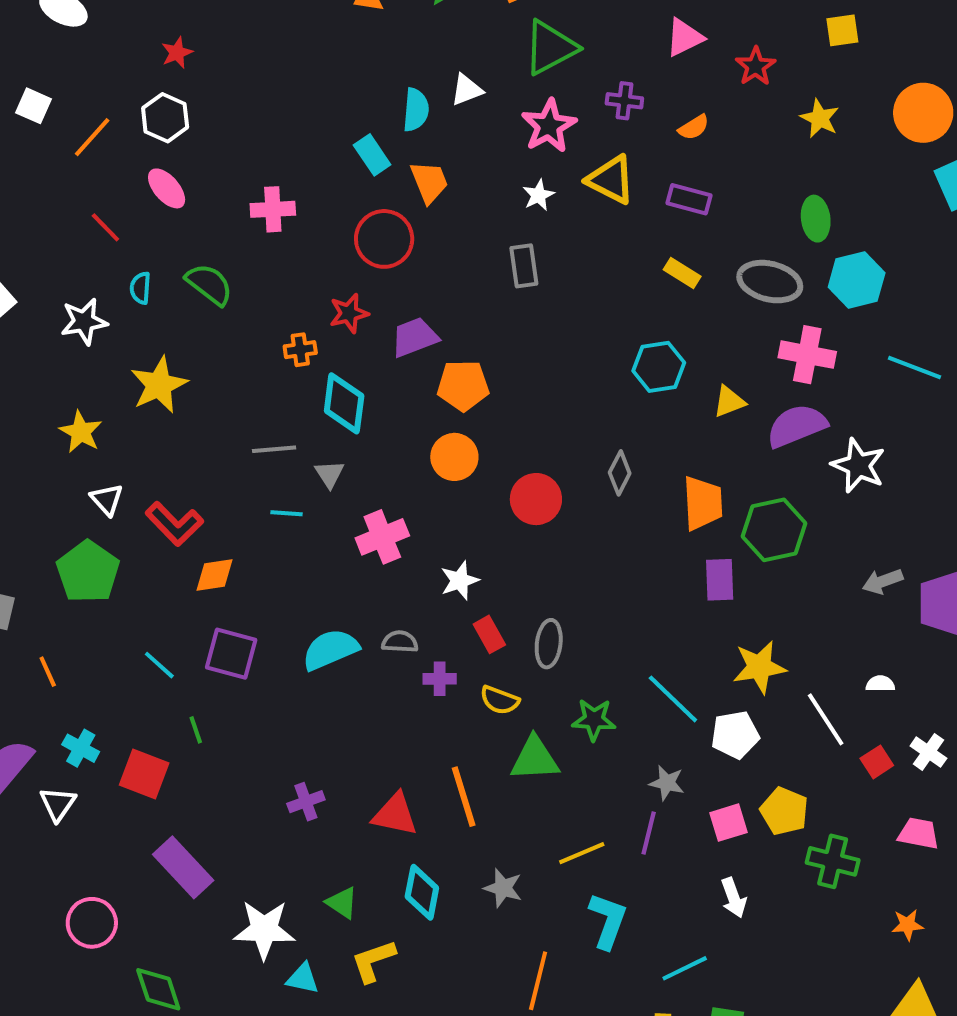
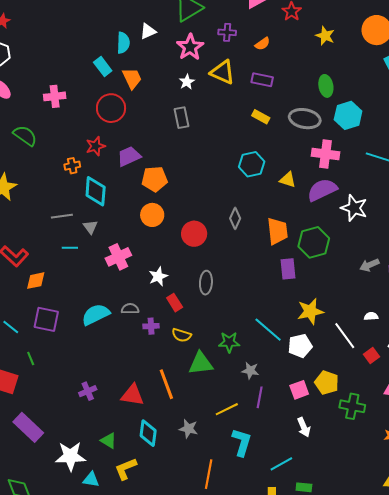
yellow triangle: (729, 402) -> (288, 180), turned 42
gray ellipse: (549, 644) -> (206, 283), moved
gray star: (667, 783) -> (250, 371), moved

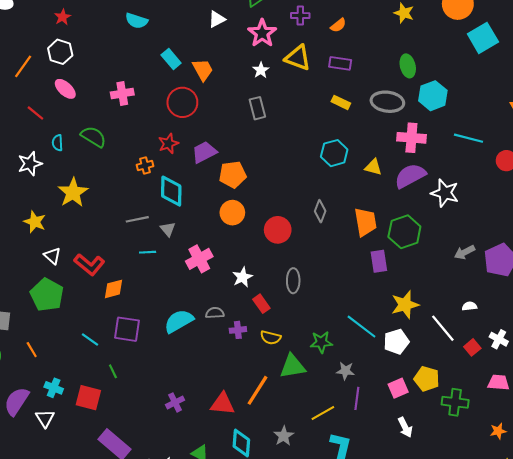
cyan semicircle: (123, 43) -> (136, 21), moved, turned 110
orange line: (166, 384) -> (258, 390), turned 56
gray star: (188, 429) -> (284, 436), turned 30

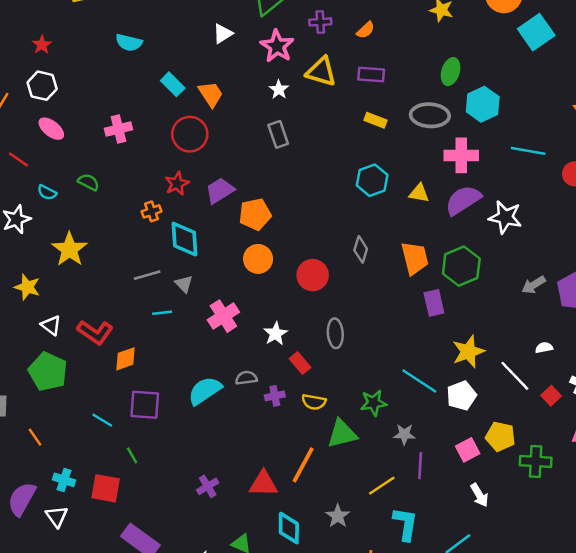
green ellipse: (408, 66) -> (451, 72), turned 35
green semicircle: (93, 137) -> (89, 182), size x0.7
cyan semicircle: (57, 143) -> (47, 192), turned -56

